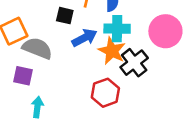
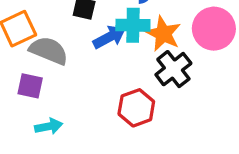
cyan cross: (117, 29) -> (133, 25), moved
orange star: (112, 51) -> (163, 34), moved
cyan arrow: (37, 107) -> (49, 126), turned 72

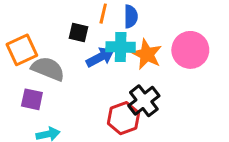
black cross: (173, 69) -> (144, 101), moved

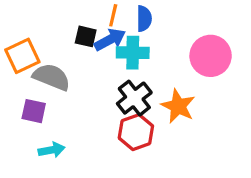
orange star: (147, 54) -> (178, 106), moved
blue arrow: (100, 57) -> (110, 40), moved
black cross: (144, 101) -> (134, 98), moved

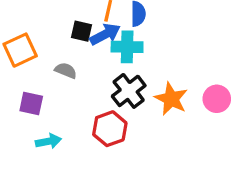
pink circle: (211, 56) -> (217, 99), moved, size x0.7
gray semicircle: (52, 77) -> (66, 70), moved, size x0.6
red hexagon: (136, 132) -> (110, 129), moved

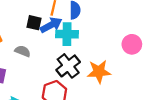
orange star: (171, 99) -> (99, 72), turned -30
pink circle: (217, 99) -> (132, 44), moved

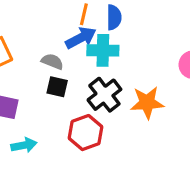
black square: (34, 23) -> (57, 87), moved
gray semicircle: (23, 51) -> (52, 62), moved

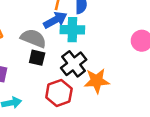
gray semicircle: (52, 62) -> (33, 38), size x1.5
orange star: (147, 103) -> (97, 81), moved

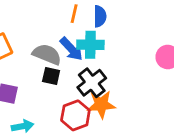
blue arrow: (55, 20) -> (71, 49), moved, turned 75
orange star: (97, 81) -> (101, 104), moved

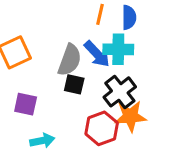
gray semicircle: (47, 54) -> (70, 60), turned 88

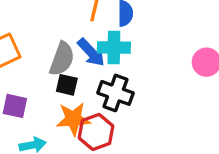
black cross: (120, 92) -> (115, 93), turned -32
orange star: (130, 116) -> (73, 119), moved

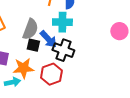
blue arrow: (91, 52) -> (48, 39), moved
orange star: (73, 119) -> (23, 68), moved

